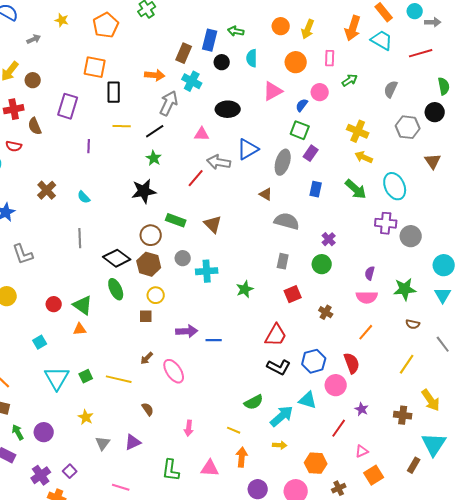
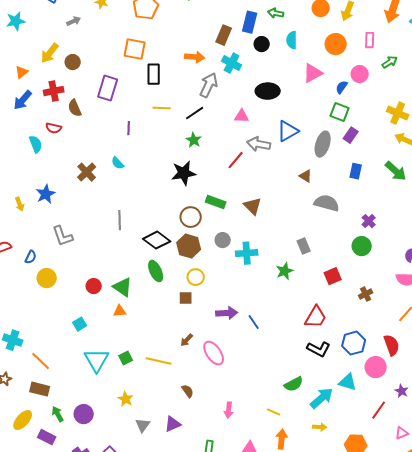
cyan semicircle: (84, 197) -> (118, 163), moved
gray rectangle: (283, 261) -> (304, 246), moved, turned -35
brown cross: (326, 312) -> (366, 294), turned 32
blue line: (214, 340) -> (254, 322), turned 56

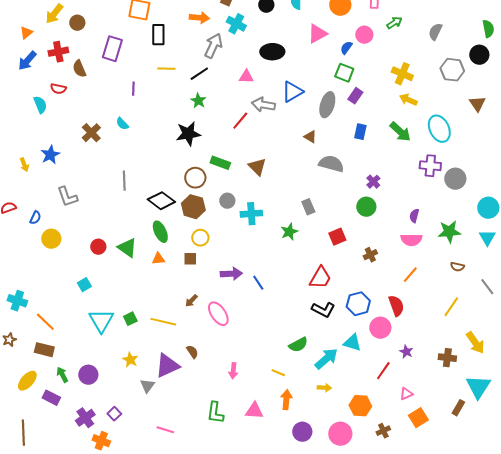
orange triangle: (120, 311) -> (158, 259), moved
purple triangle: (173, 424) -> (167, 366), moved, size x1.5

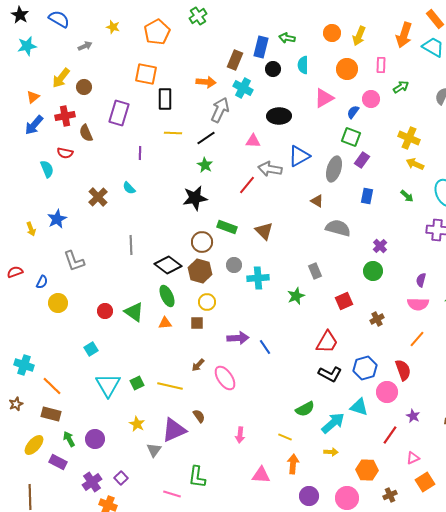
green arrow: (400, 132) -> (407, 196), size x0.6
green L-shape: (215, 413) -> (197, 477), moved

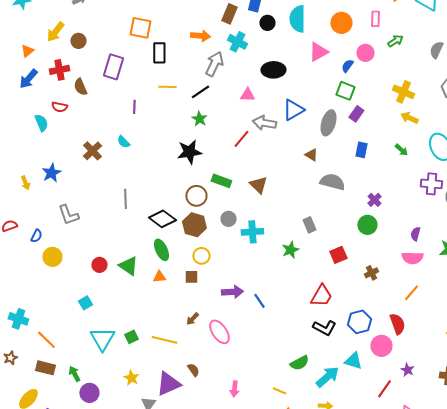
cyan semicircle: (303, 65) -> (297, 19), size x1.5
green arrow: (69, 439) -> (74, 374), moved

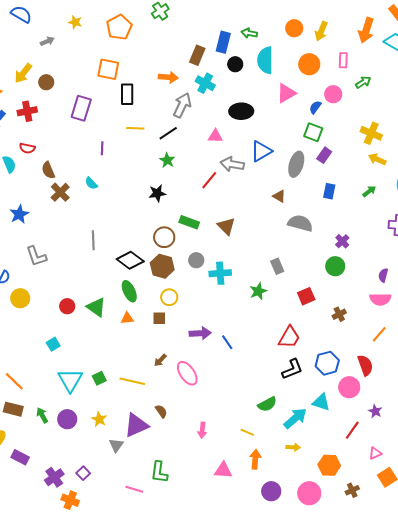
brown semicircle: (80, 87) -> (48, 170), moved
green arrow: (401, 150) -> (369, 191), turned -80
black star: (189, 152) -> (157, 193), size x0.7
black L-shape: (324, 328) -> (292, 369), turned -50
purple circle: (89, 393) -> (67, 419), moved

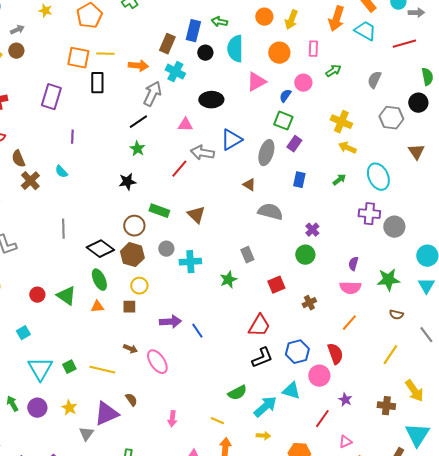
brown circle: (46, 82) -> (16, 51), moved
yellow line: (135, 128) -> (105, 54), moved
brown arrow: (160, 360) -> (130, 349), turned -112

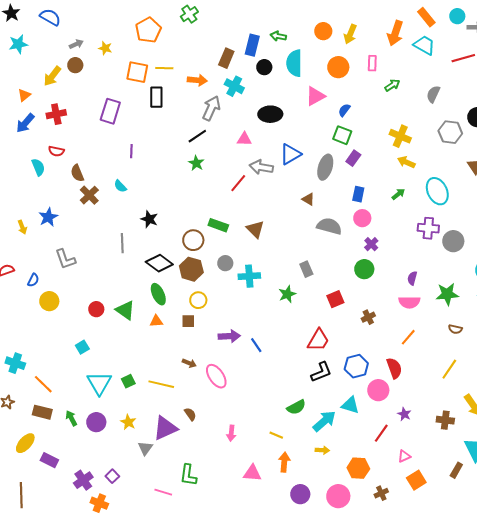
yellow star: (45, 11) -> (105, 48), moved
pink circle: (303, 83) -> (362, 218), moved
black star: (127, 182) -> (149, 219), moved, turned 30

